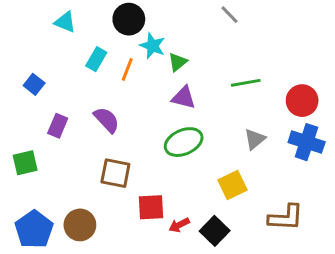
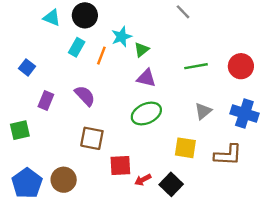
black circle: (129, 19) -> (85, 15), moved
cyan star: (152, 46) -> (122, 37), turned 30
red circle: (302, 101) -> (241, 66), moved
yellow square: (232, 185) -> (185, 148), turned 35
brown L-shape: (286, 218) -> (228, 155), moved

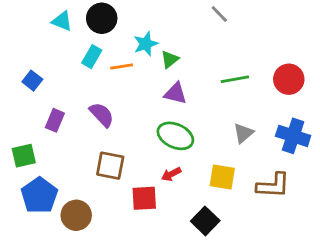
orange line: (101, 56) -> (122, 66), turned 60
green ellipse: (146, 114) -> (175, 136), turned 48
red arrow: (143, 180) -> (171, 174), moved
blue pentagon: (27, 183) -> (39, 195), moved

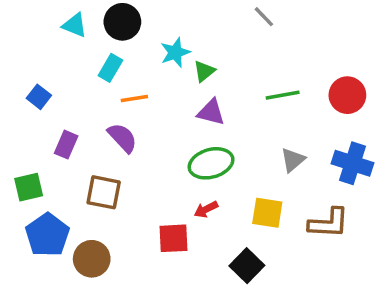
orange line: (122, 66) -> (134, 99), moved
green ellipse: (175, 136) -> (211, 163), turned -40
brown square: (110, 166) -> (104, 192), moved

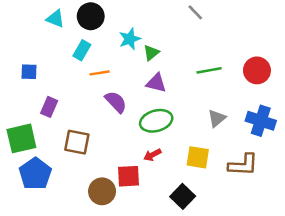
blue square: (39, 97) -> (29, 72), turned -36
purple semicircle: (122, 138) -> (116, 102), moved
green square: (29, 187) -> (21, 138), size x1.4
brown circle: (92, 259) -> (102, 191), moved

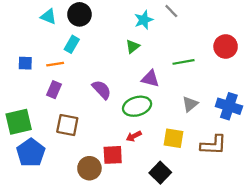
cyan star: (130, 39) -> (144, 20), moved
red circle: (257, 70) -> (226, 46), moved
orange line: (100, 73) -> (55, 64), moved
purple triangle: (156, 83) -> (150, 79), moved
purple rectangle: (49, 107) -> (54, 90), moved

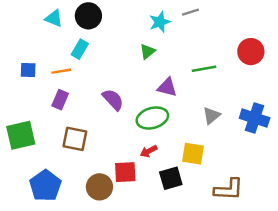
gray line: (171, 11) -> (191, 12), turned -64
brown L-shape: (213, 145) -> (229, 189), moved
blue pentagon: (31, 153) -> (45, 186), moved
black square: (160, 173) -> (171, 178), moved, turned 30

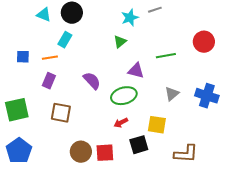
red square: (125, 172) -> (105, 153), moved
blue pentagon: (45, 186) -> (19, 151), moved

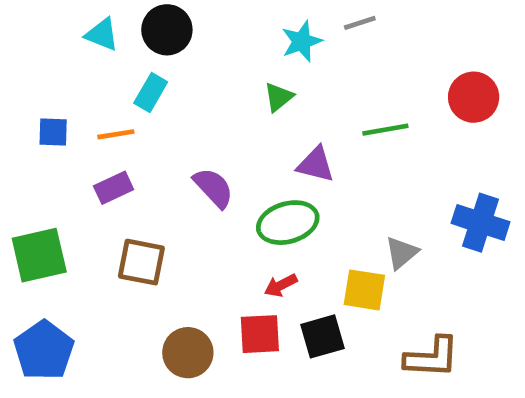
purple rectangle: (49, 81) -> (114, 188), turned 42
gray triangle: (172, 94) -> (402, 253), moved
red square: (105, 153) -> (260, 334), moved

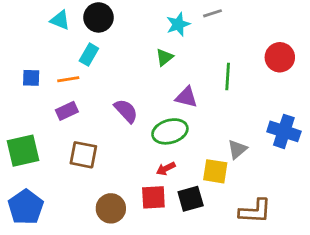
green line: (385, 130) -> (228, 76), turned -76

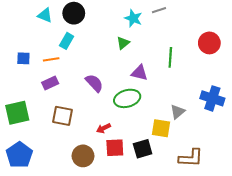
cyan star: (178, 24) -> (133, 18), turned -30
red arrow: (166, 169) -> (104, 128), moved

